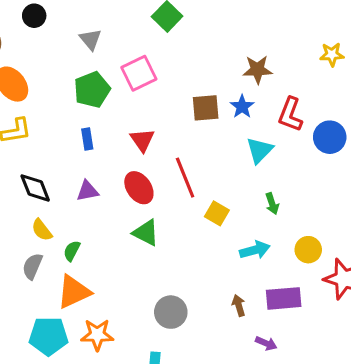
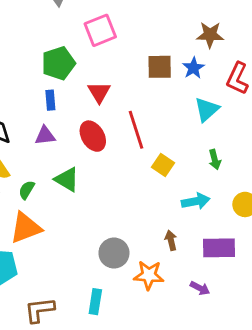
green pentagon: (92, 90) -> (58, 63), moved
blue rectangle: (87, 139) -> (50, 100), moved
green triangle: (146, 233) -> (67, 179), moved
brown arrow: (239, 305) -> (171, 240), moved
orange star: (97, 335) -> (149, 275), moved

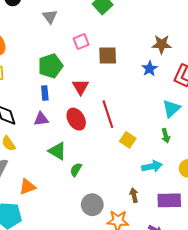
pink square: (100, 30) -> (81, 42), size x0.7
brown square: (160, 67) -> (108, 56), moved
cyan triangle: (207, 109) -> (171, 109), moved
green semicircle: (27, 190) -> (76, 170), moved
orange triangle: (26, 228) -> (27, 187), size x0.7

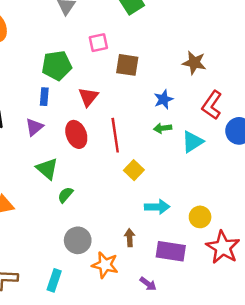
blue star: (150, 69) -> (163, 99), moved
purple triangle: (41, 119) -> (34, 127), turned -42
green arrow: (166, 136) -> (163, 128), moved, turned 88

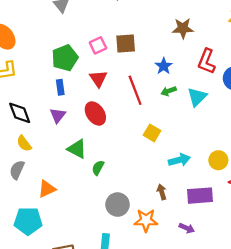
pink square: (98, 43) -> (98, 45), moved
red line: (115, 135) -> (135, 90), moved

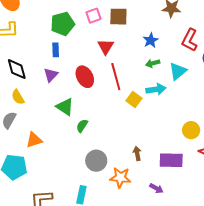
red triangle: (98, 79) -> (106, 47), moved
red line: (135, 90) -> (116, 77), moved
cyan arrow: (179, 160) -> (156, 89), moved

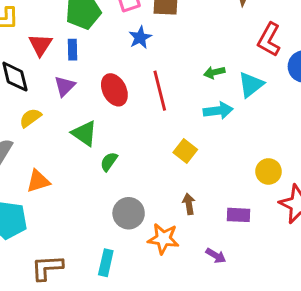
blue star: (151, 40) -> (140, 37), moved
red triangle: (106, 47) -> (40, 45), moved
yellow semicircle: (18, 97) -> (30, 118), moved, turned 84
yellow square: (134, 99) -> (185, 151), moved
purple rectangle: (171, 160) -> (238, 215), size x0.7

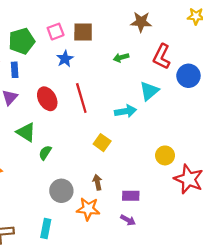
green arrow: (214, 72) -> (121, 58), moved
brown arrow: (189, 204) -> (97, 182), moved
purple rectangle: (238, 215) -> (131, 196), moved

